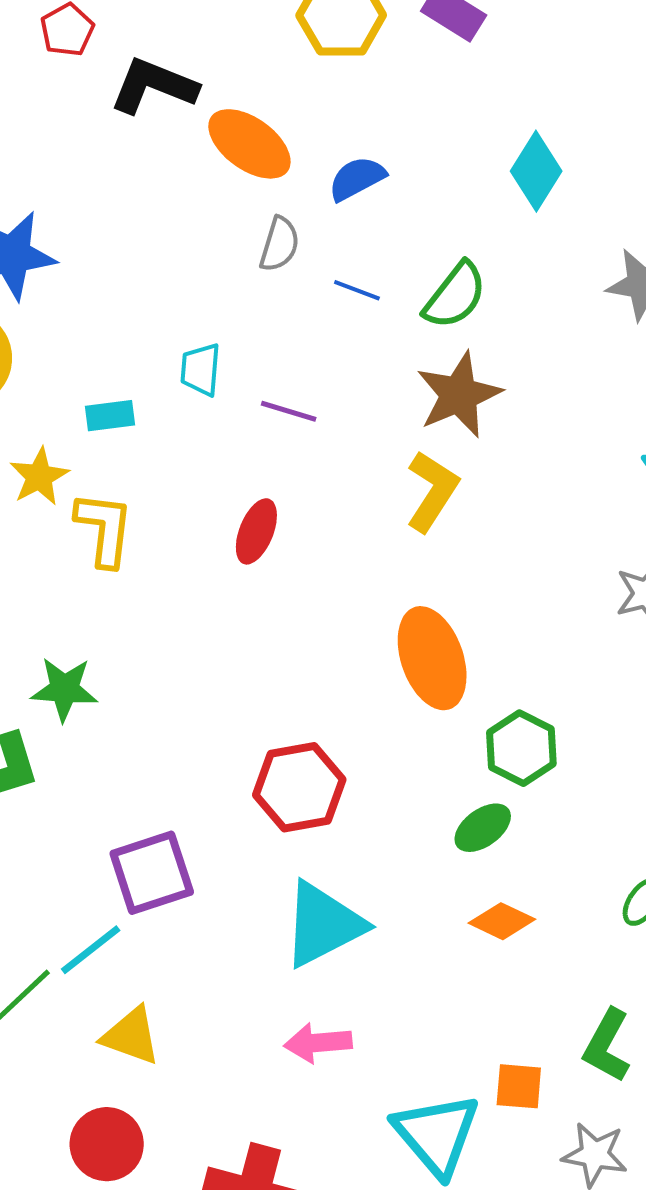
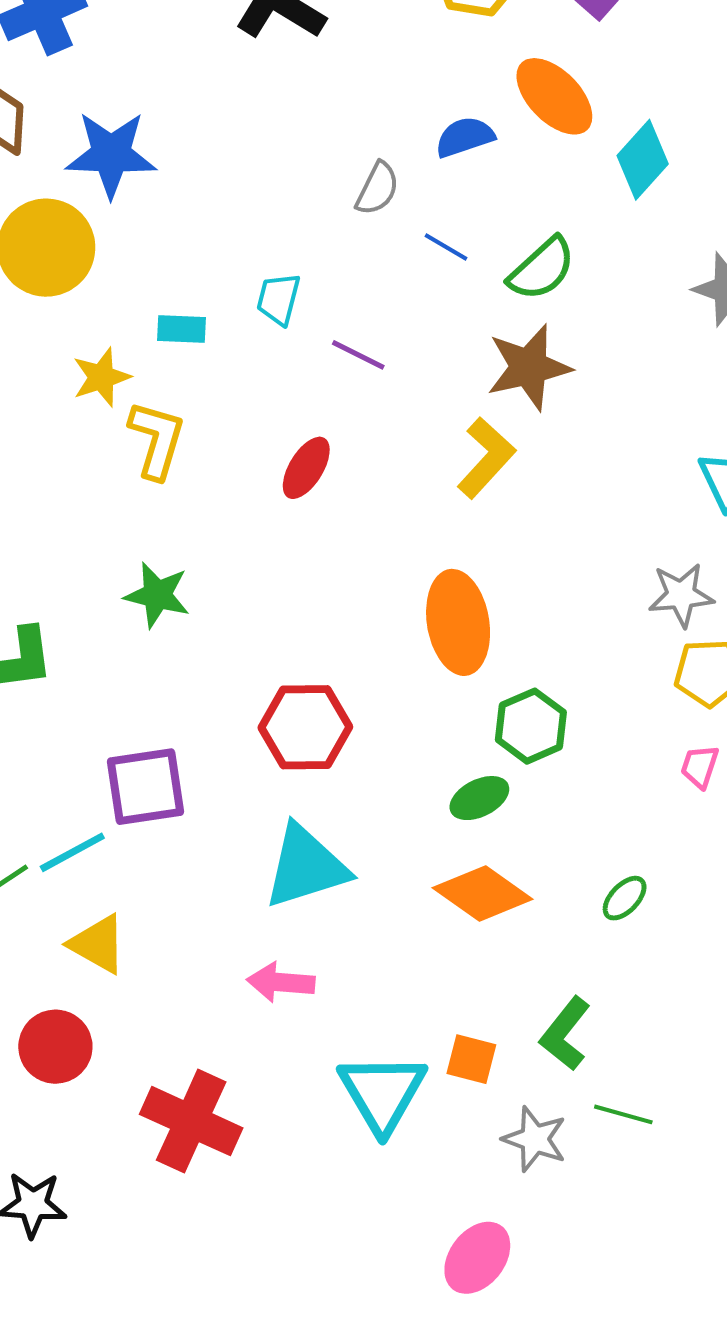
orange ellipse: (249, 144) -> (554, 96), moved
green star: (64, 689) -> (157, 595), moved
orange diamond: (502, 921) -> (483, 893), size x1.5

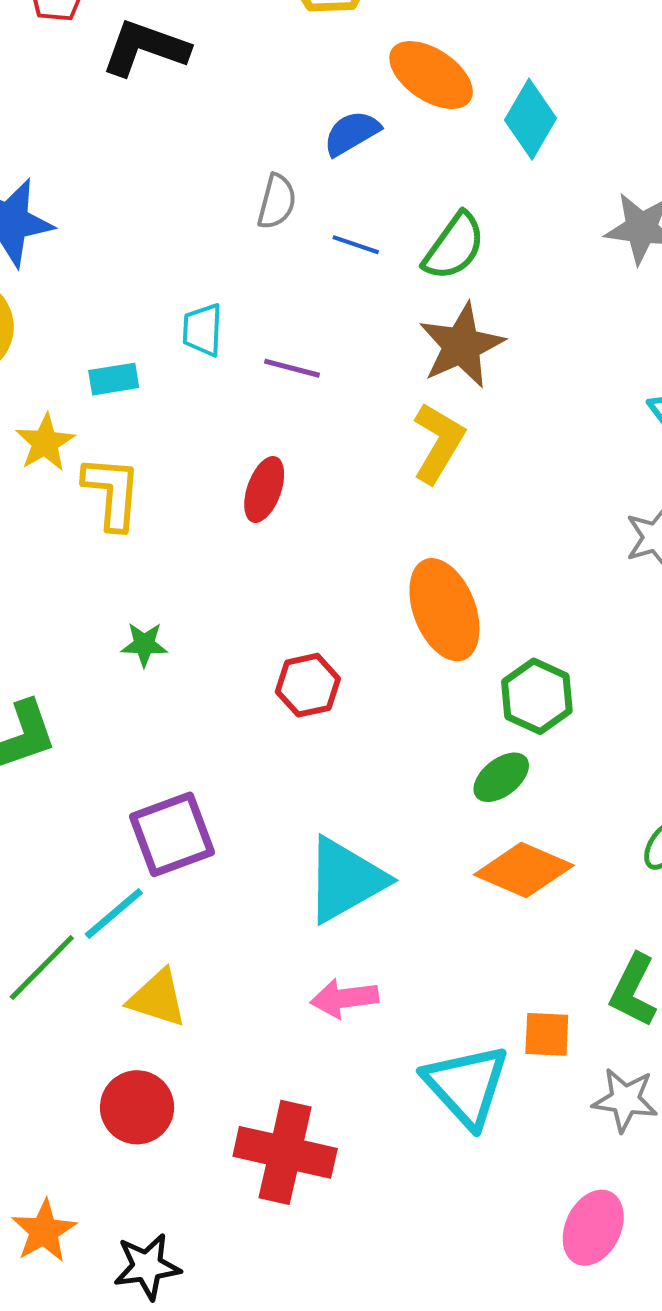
green star: (157, 595) -> (144, 644), size x0.7
red hexagon: (305, 727) -> (308, 685), moved, size x0.7

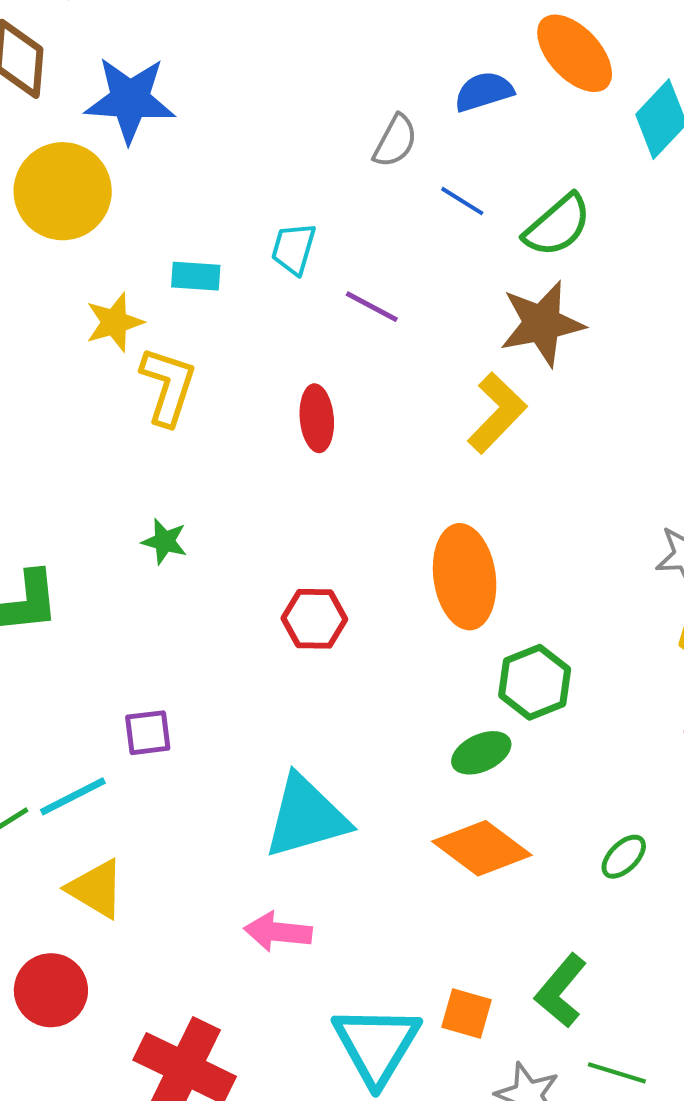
red ellipse: (264, 489) -> (317, 418), turned -38
purple square: (172, 834) -> (148, 733), size x0.6

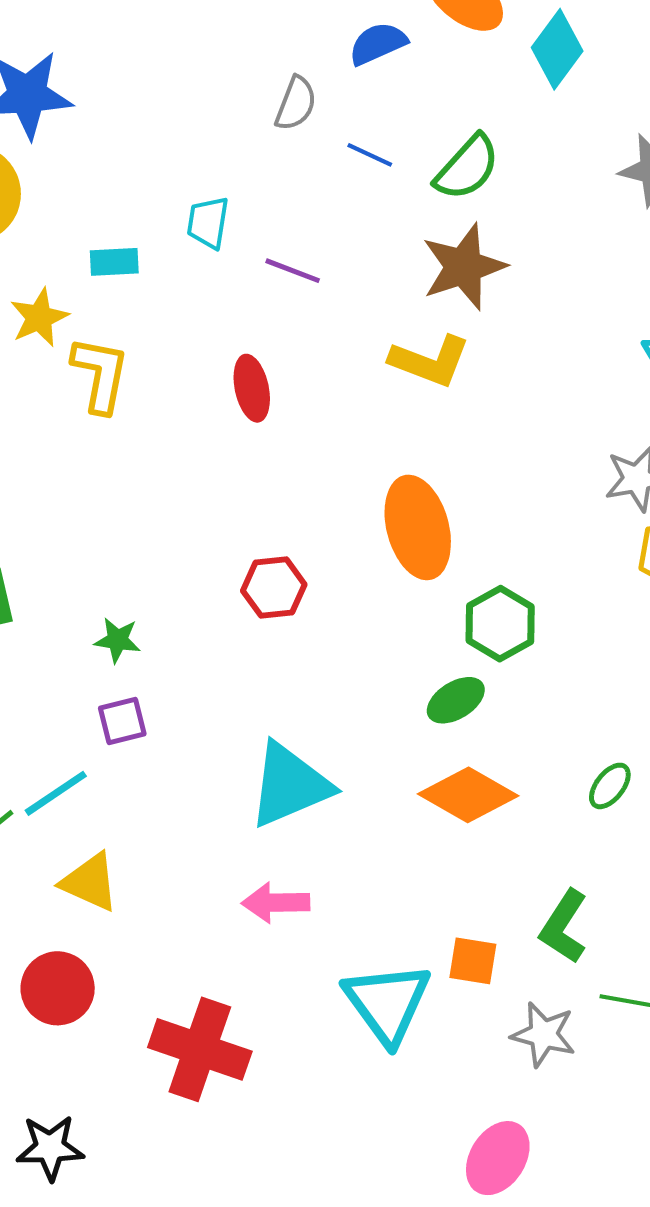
yellow L-shape: (497, 413) -> (430, 361), turned 74
green star: (164, 541) -> (117, 640), moved

